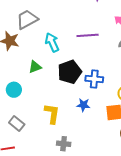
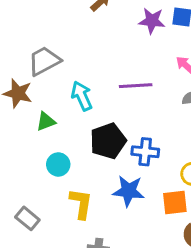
green triangle: (35, 67) -> (46, 121), moved
cyan circle: (14, 90) -> (58, 164), moved
blue star: (83, 105) -> (129, 191), size x1.5

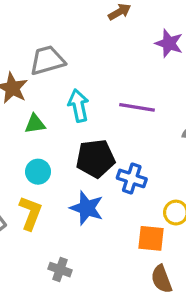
blue star: (129, 191) -> (87, 208), moved
yellow L-shape: (81, 204) -> (30, 213), moved

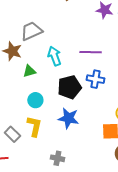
blue cross: (132, 178) -> (96, 79), moved

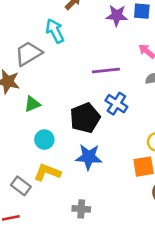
cyan arrow: (54, 56) -> (55, 31), moved
blue cross: (96, 79) -> (116, 104), turned 30
yellow L-shape: (34, 126) -> (47, 172), turned -75

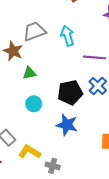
cyan arrow: (55, 31) -> (68, 36), moved
yellow L-shape: (47, 172) -> (29, 152), moved

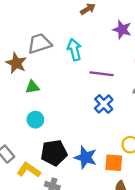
black pentagon: (70, 93) -> (54, 153), moved
blue star: (67, 125) -> (86, 157), moved

